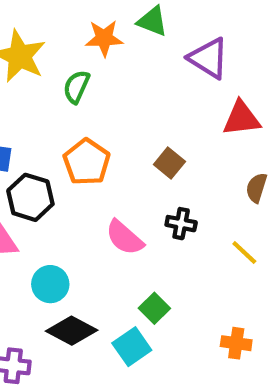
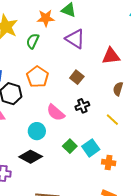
purple triangle: (209, 58) -> (75, 39), moved
black cross: (181, 224) -> (82, 106), turned -32
cyan circle: (50, 284) -> (37, 131), moved
cyan square: (132, 347) -> (91, 148), moved

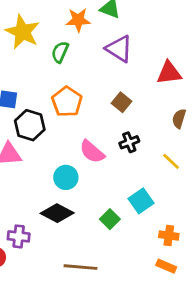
green square: (70, 146) -> (110, 219), moved
orange cross: (109, 163) -> (169, 236), moved

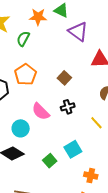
purple triangle: (119, 49) -> (78, 32), moved

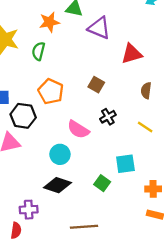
cyan square: (73, 149) -> (125, 164), turned 36

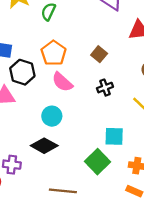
pink semicircle: (78, 129) -> (62, 82), moved
green square: (102, 183) -> (97, 162), moved, size x1.5

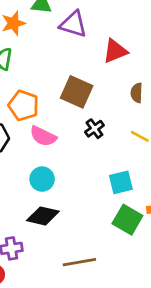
brown square: (99, 54) -> (77, 92), size x1.6
green square: (97, 162) -> (127, 220), moved

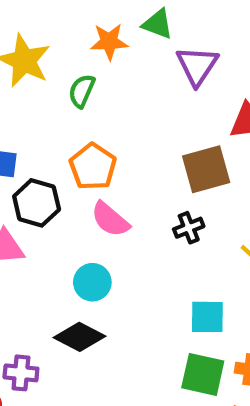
purple triangle: (73, 24) -> (197, 66), turned 32
brown square: (77, 92) -> (206, 169), moved, turned 36
green square: (127, 220) -> (203, 374), turned -32

